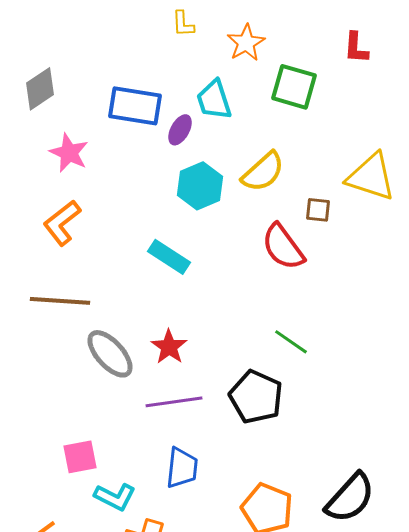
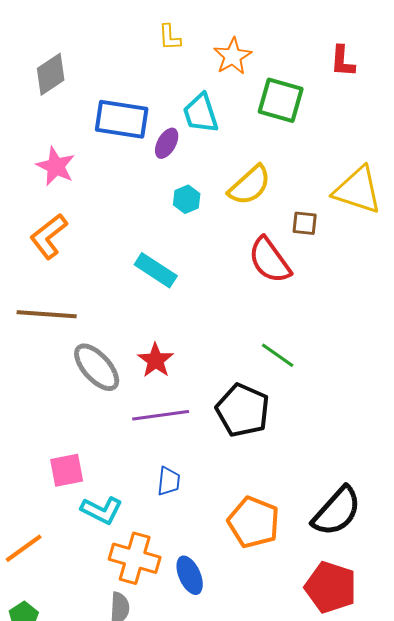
gray diamond: (40, 89) -> (51, 74), moved
cyan hexagon: (200, 186) -> (187, 199), size x0.6
blue trapezoid: (182, 468) -> (169, 481), size x0.7

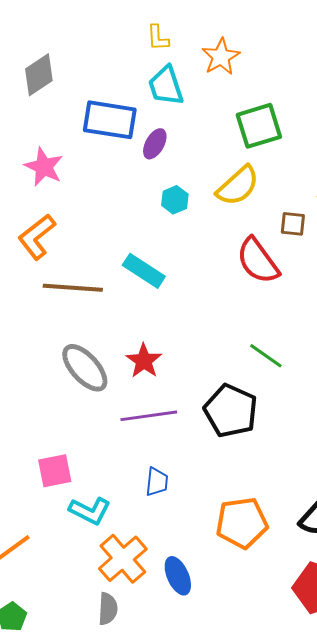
green square: (281, 100) -> (259, 126), moved, turned -33
cyan trapezoid: (201, 113) -> (166, 86), moved
brown line: (47, 314) -> (73, 288), moved
orange pentagon: (254, 522) -> (242, 523), turned -30
orange cross: (135, 558) -> (123, 559), turned 33

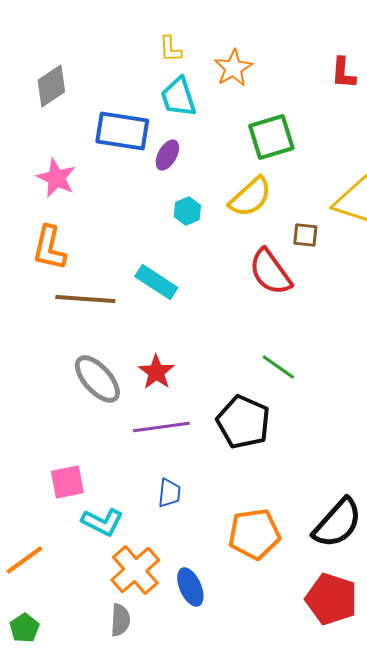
orange L-shape: (37, 237) -> (49, 248), turned -39

